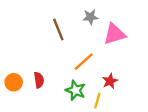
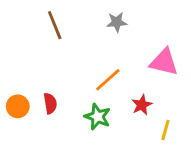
brown line: (58, 30) -> (55, 25), moved
pink triangle: (115, 34) -> (164, 62), moved, turned 30
yellow line: (97, 101) -> (165, 130), moved

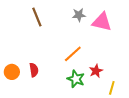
pink triangle: (164, 62) -> (102, 22), moved
green star: (97, 117) -> (76, 79), moved

